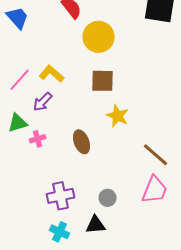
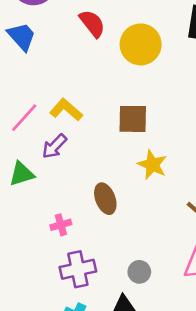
yellow circle: (99, 37) -> (141, 44), moved
pink cross: (38, 139) -> (61, 225), moved

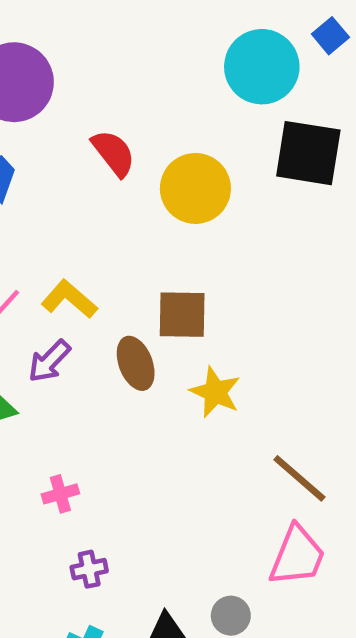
brown ellipse: (105, 199) -> (136, 363), moved
purple cross: (78, 269) -> (89, 569), size x0.6
gray circle: (139, 272) -> (231, 616), moved

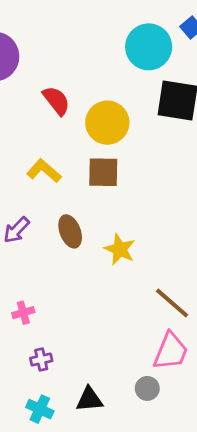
yellow L-shape: (69, 299) -> (44, 171), moved
brown square: (182, 315) -> (103, 172), moved
gray circle: (231, 616) -> (147, 388), moved

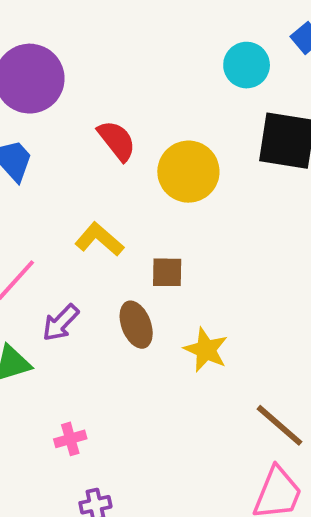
cyan circle: (149, 47) -> (247, 65), size x0.7
brown square: (103, 172) -> (167, 272), moved, size x0.7

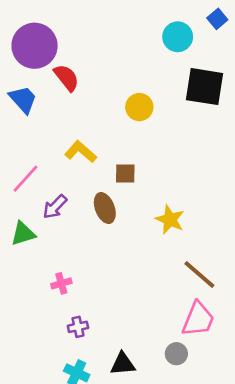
red semicircle: (117, 141) -> (66, 78), moved
yellow circle: (188, 172) -> (139, 107), size x0.7
yellow star: (206, 350) -> (170, 220), moved

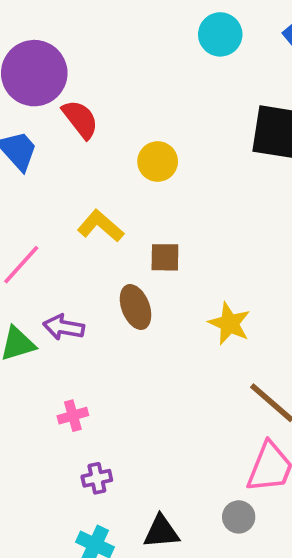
cyan circle: (178, 37) -> (220, 34), moved
yellow circle: (139, 107) -> (158, 161), moved
purple arrow: (55, 207) -> (64, 327), moved, turned 56

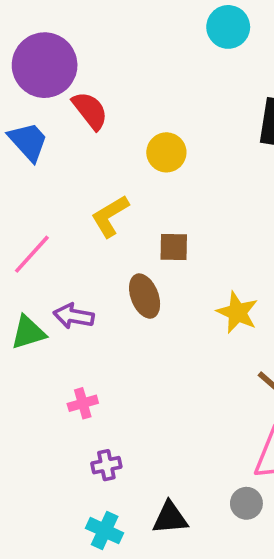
yellow L-shape: (101, 226) -> (110, 216), turned -72

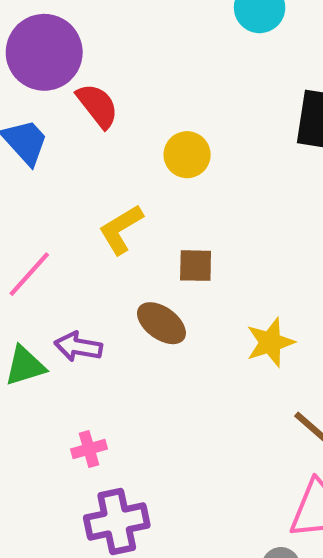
brown ellipse: (145, 296) -> (161, 323), turned -33
yellow star: (237, 312) -> (270, 342), turned 30
purple cross: (106, 465) -> (117, 522), size x1.8

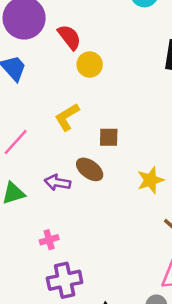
red semicircle: (97, 106) -> (69, 37), moved
yellow circle: (187, 155) -> (90, 65), moved
purple arrow: (78, 347) -> (57, 183), moved

